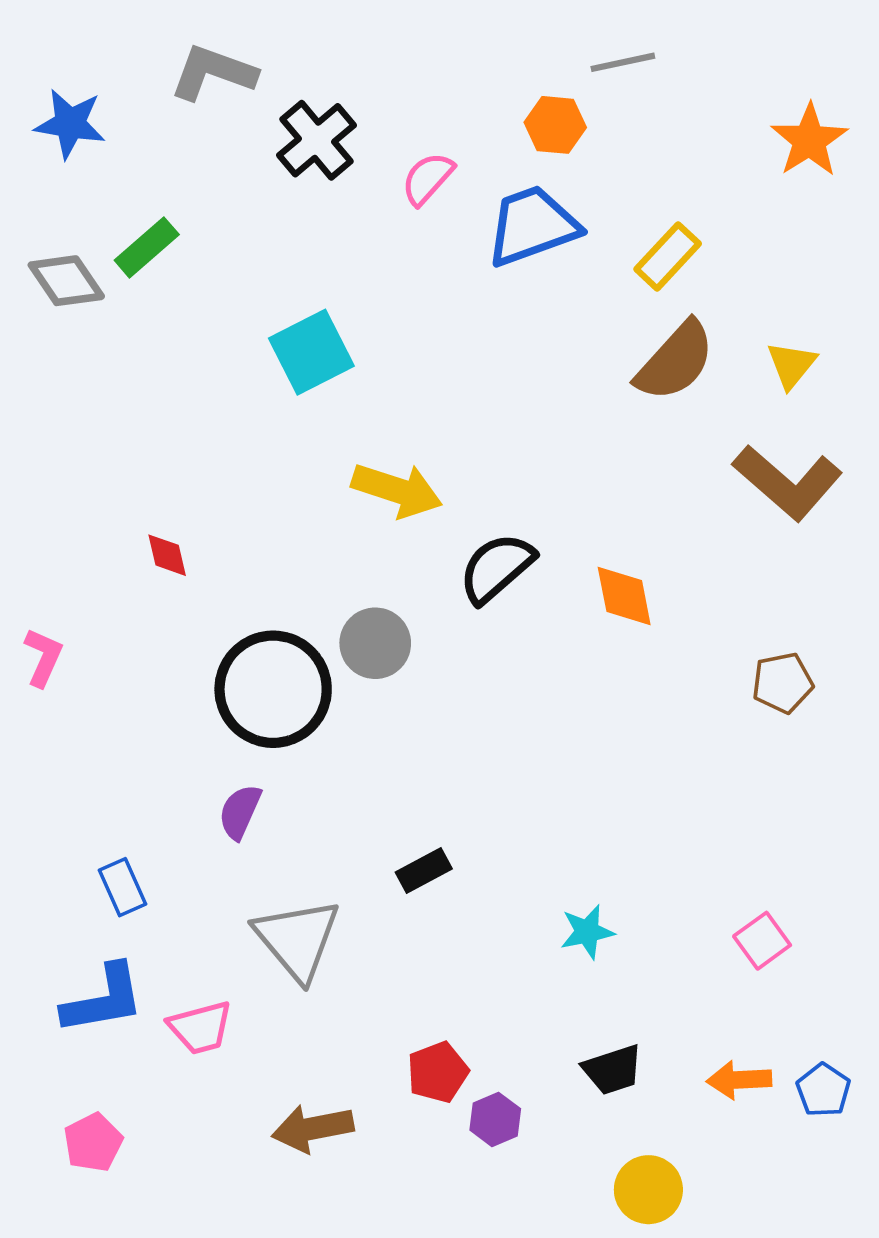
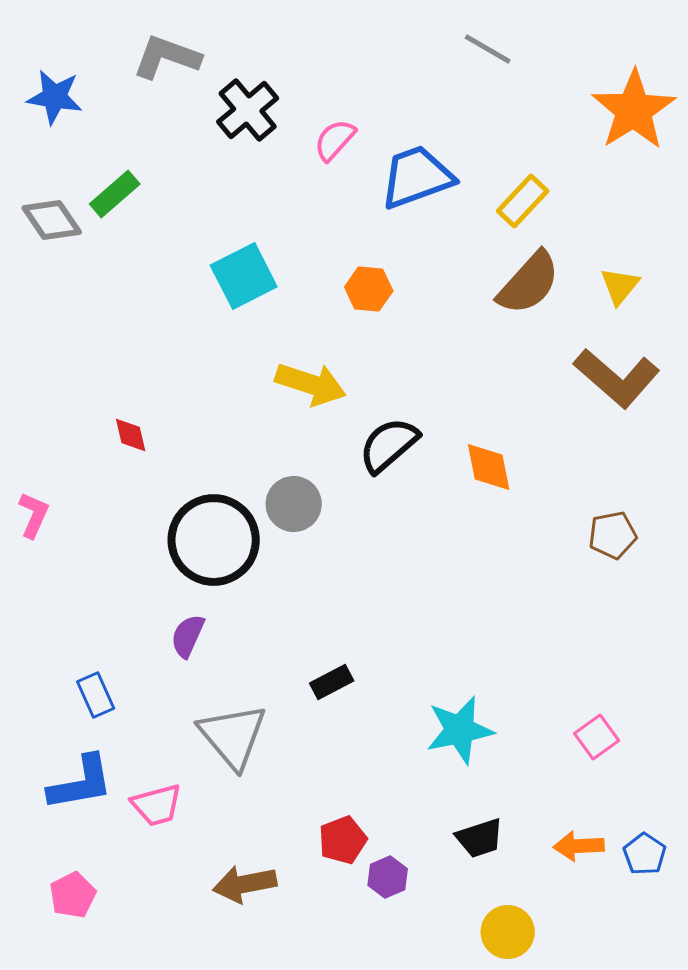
gray line: (623, 62) -> (488, 49), turned 42
orange hexagon: (555, 125) -> (369, 289), moved
orange star: (809, 140) -> (634, 110), size x1.4
cyan star: (587, 932) -> (460, 730), size x1.6

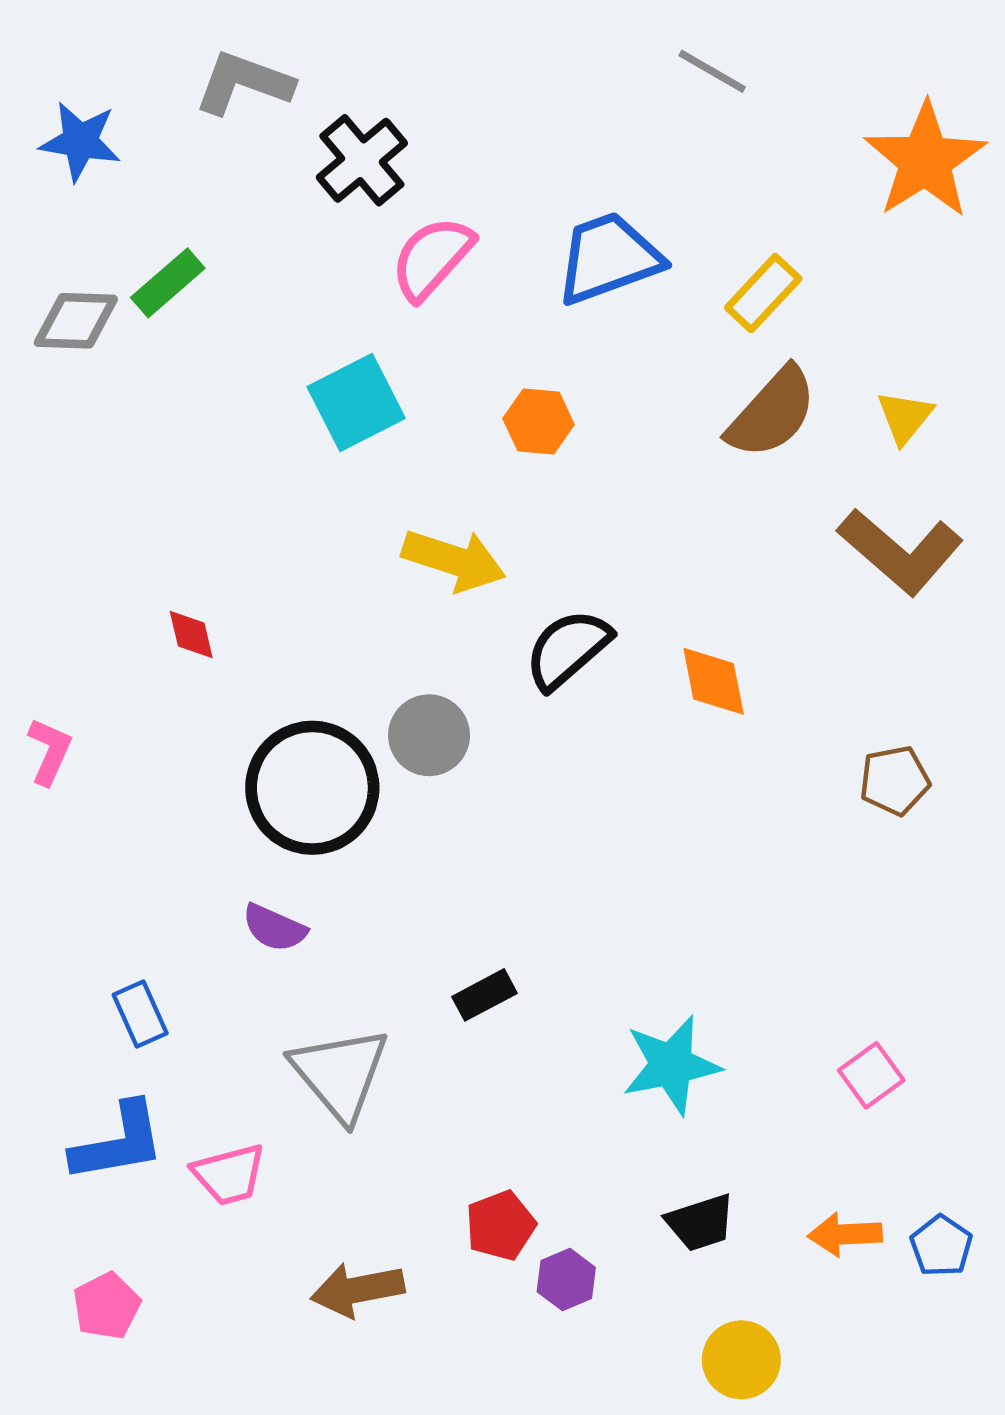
pink semicircle: (335, 140) -> (432, 258), moved, size x1.4
gray diamond: (52, 220) -> (76, 321), turned -54
purple semicircle: (188, 636) -> (274, 928), turned -90

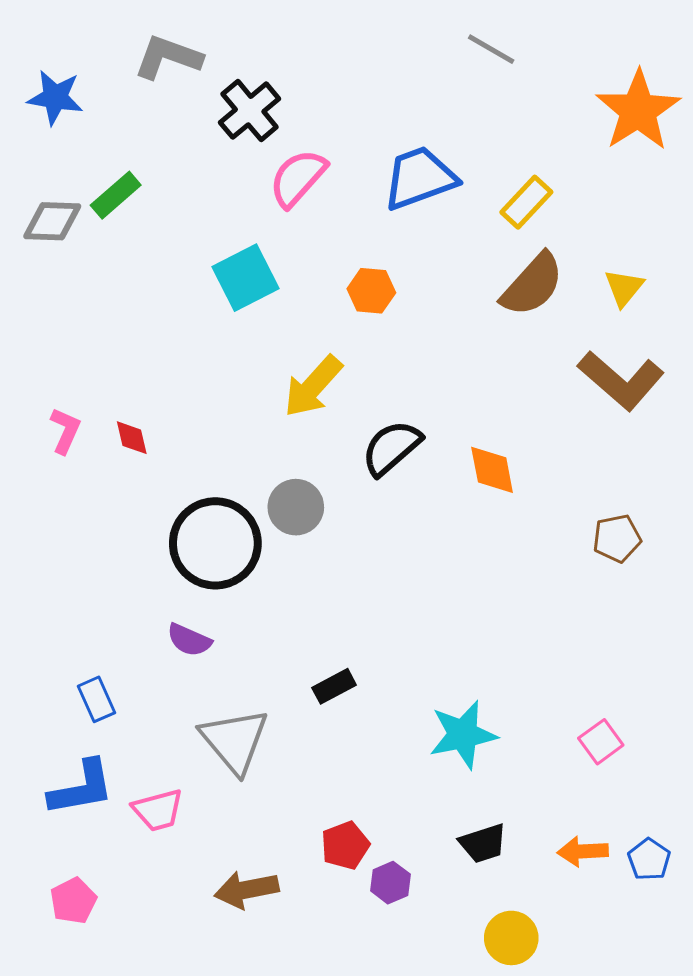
yellow arrow: (454, 560) -> (313, 386), turned 114
pink L-shape: (50, 751) -> (65, 431), moved

